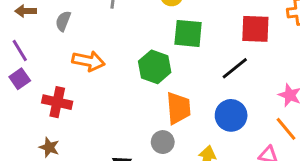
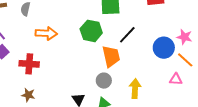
black line: (235, 68) -> (127, 35), moved
blue circle: (231, 115) -> (164, 48), moved

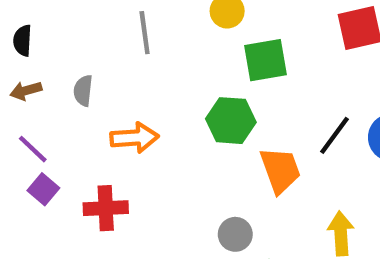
black line: (127, 35) -> (334, 135), moved
gray circle: (104, 81) -> (235, 234), moved

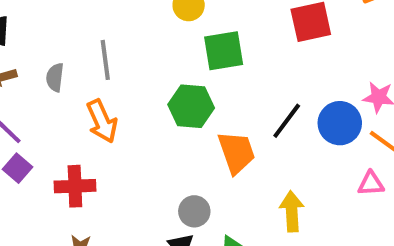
gray line: (145, 33) -> (105, 60), moved
orange arrow: (134, 138) -> (102, 121), turned 69

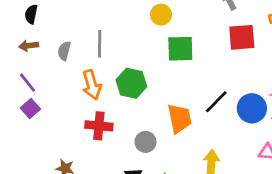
green hexagon: (191, 106) -> (131, 83), moved
red cross: (75, 186) -> (99, 126), moved
gray circle: (194, 211) -> (145, 142), moved

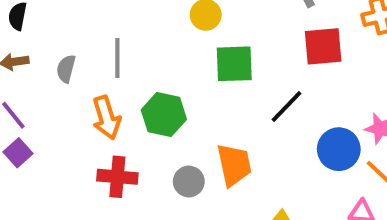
black line: (216, 102) -> (287, 106), moved
gray circle: (145, 142) -> (189, 181), moved

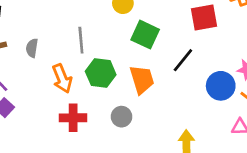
gray line: (117, 58) -> (81, 40), moved
green square: (234, 64) -> (145, 35), turned 32
orange trapezoid: (234, 165) -> (142, 79), moved

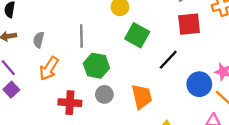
orange arrow: (62, 78) -> (49, 69), moved, turned 50
orange trapezoid: (142, 79) -> (142, 97), moved
gray circle: (122, 117) -> (104, 94), moved

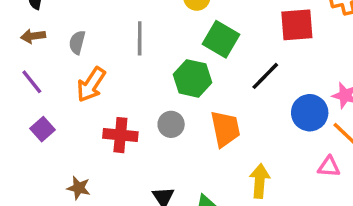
green hexagon: (96, 66) -> (193, 78), moved
purple square: (11, 90) -> (42, 129), moved

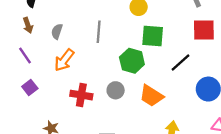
brown arrow: (33, 36) -> (28, 25), turned -105
green square: (221, 39) -> (153, 36), turned -30
orange trapezoid: (225, 129) -> (151, 96), turned 130

